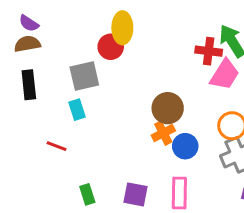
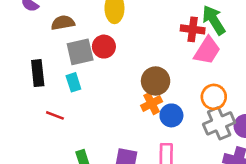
brown semicircle: (27, 44) -> (63, 23), moved
red circle: (111, 47) -> (104, 47), moved
black rectangle: (29, 85) -> (38, 73), moved

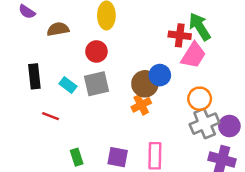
gray square: (80, 52) -> (96, 84), moved
cyan rectangle: (73, 82) -> (68, 85), turned -35
blue circle: (171, 115) -> (160, 75), moved

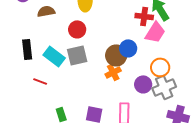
cyan rectangle: (68, 85) -> (54, 56), size x1.5
purple circle: (229, 126) -> (143, 84), moved

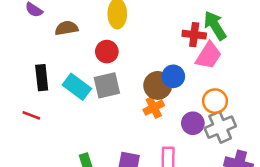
red line: (40, 81) -> (31, 115), moved

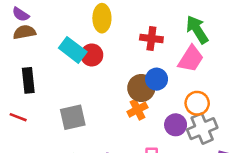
brown semicircle: (66, 28) -> (24, 32), moved
red cross: (194, 35) -> (151, 38), moved
gray square: (107, 85) -> (73, 117), moved
cyan rectangle: (77, 87) -> (73, 50), moved

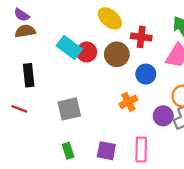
yellow ellipse: (102, 18) -> (110, 18), moved, turned -50
brown circle: (141, 88) -> (117, 54), moved

